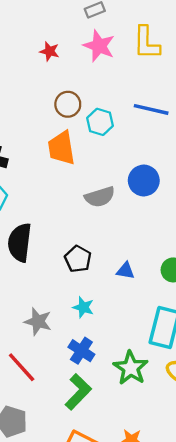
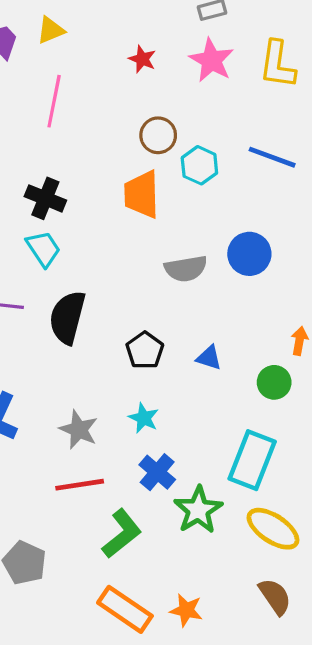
blue triangle: (126, 271) -> (209, 358), moved
blue cross: (81, 351) -> (157, 472), moved
red line: (22, 367) -> (80, 485), moved, turned -64

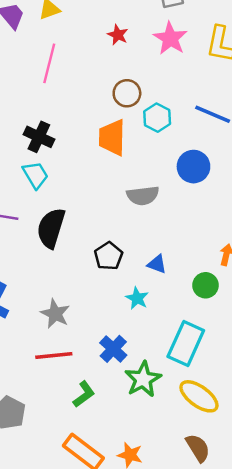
blue circle: (249, 254) -> (193, 167), moved
cyan star: (144, 418) -> (137, 298), moved
green L-shape: (122, 534) -> (84, 394), size x0.7

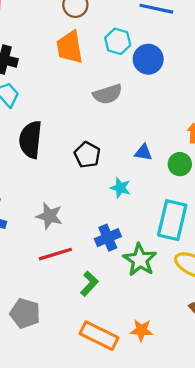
cyan hexagon: (157, 118) -> (118, 41), moved
blue triangle: (157, 264) -> (143, 152), moved
blue cross: (113, 349) -> (108, 238), turned 35

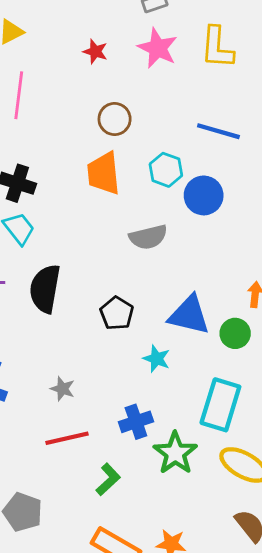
blue triangle: (143, 152) -> (189, 315), size x1.8
gray star: (49, 216) -> (63, 389), size x0.7

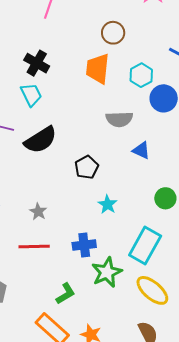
black semicircle: (45, 289) -> (41, 140), turned -144
blue triangle: (189, 315) -> (141, 150), moved, size x0.6
green L-shape: (108, 479) -> (66, 294), moved

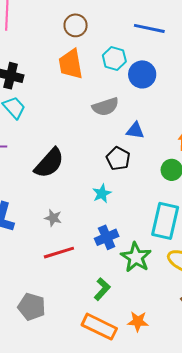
black semicircle: (41, 140) -> (49, 163), moved
black pentagon: (87, 167) -> (118, 159), moved
cyan star: (107, 204) -> (102, 194), moved, turned 30

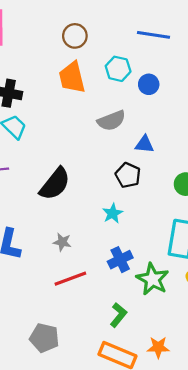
blue circle: (142, 74) -> (149, 84), size x0.7

